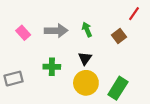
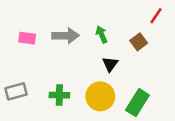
pink rectangle: (23, 33) -> (27, 38), turned -40
black triangle: (85, 58) -> (110, 64), moved
green cross: (52, 67) -> (59, 95), moved

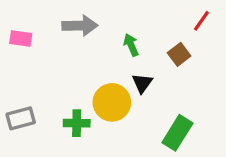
gray arrow: (66, 36) -> (80, 26), moved
pink rectangle: (27, 38) -> (21, 38), moved
yellow circle: (100, 96) -> (112, 102), moved

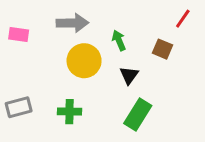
brown square: (179, 54) -> (162, 49), turned -30
yellow circle: (112, 102) -> (84, 61), moved
green rectangle: (177, 133) -> (138, 114), moved

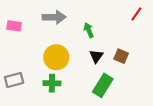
brown square: (162, 49) -> (121, 56), moved
yellow circle: (84, 61) -> (56, 57), moved

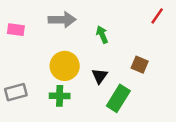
black triangle: (96, 56) -> (100, 76), moved

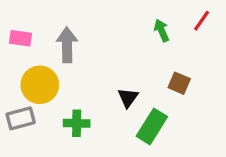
gray arrow: (62, 20) -> (67, 45), moved, turned -90
green arrow: (102, 35) -> (162, 30), moved
yellow circle: (65, 66) -> (40, 85), moved

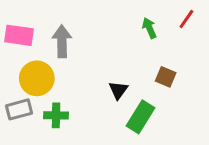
pink rectangle: (21, 38) -> (19, 35), size x1.4
green cross: (77, 123) -> (56, 115), moved

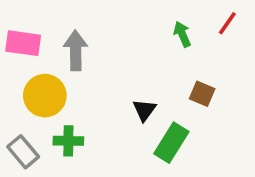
gray rectangle: (19, 109) -> (23, 152), moved, turned 65

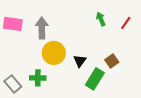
red line: (227, 23) -> (126, 23), moved
brown square: (202, 94) -> (112, 61), moved, turned 32
yellow circle: (45, 96) -> (54, 53), moved

